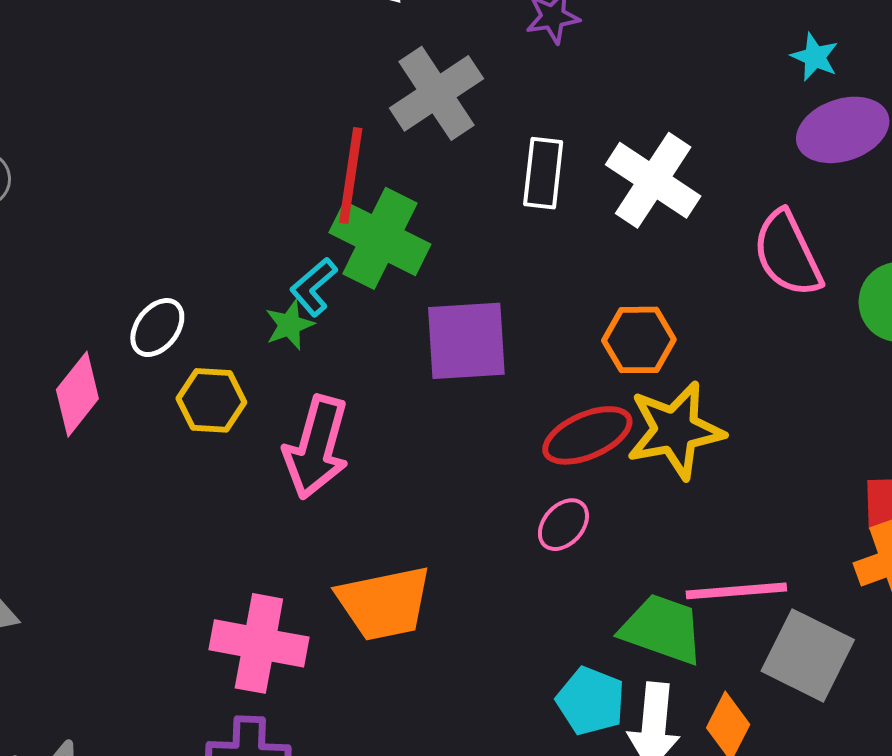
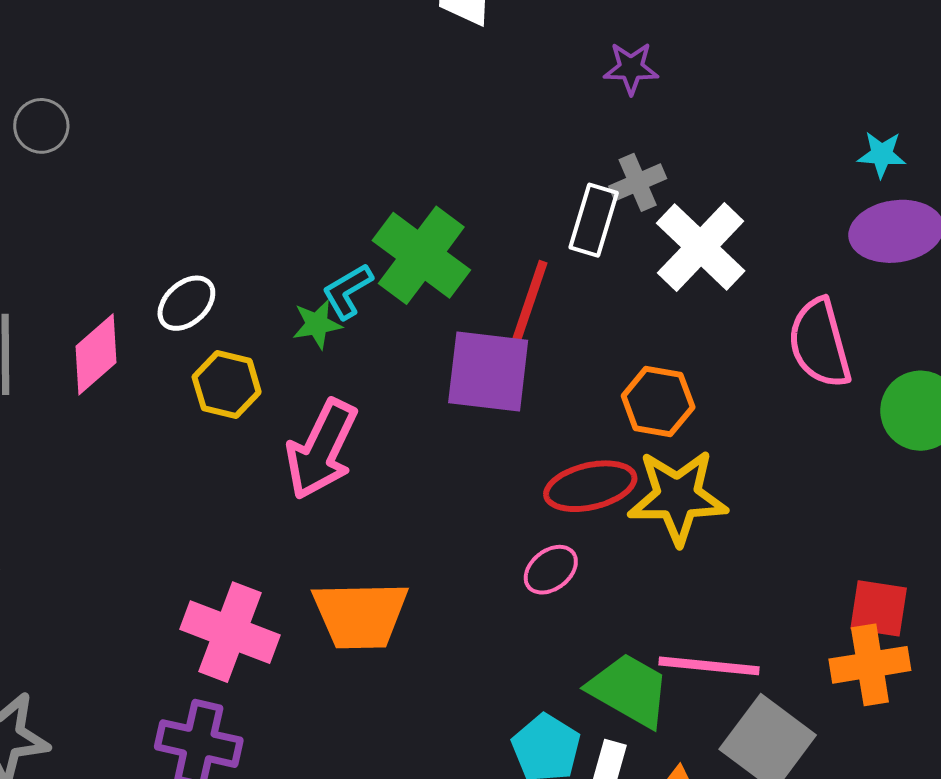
cyan star: (815, 57) -> (882, 154), turned -30
gray cross: (436, 93) -> (638, 182), moved, size x0.6
red line: (351, 176) -> (528, 307), moved

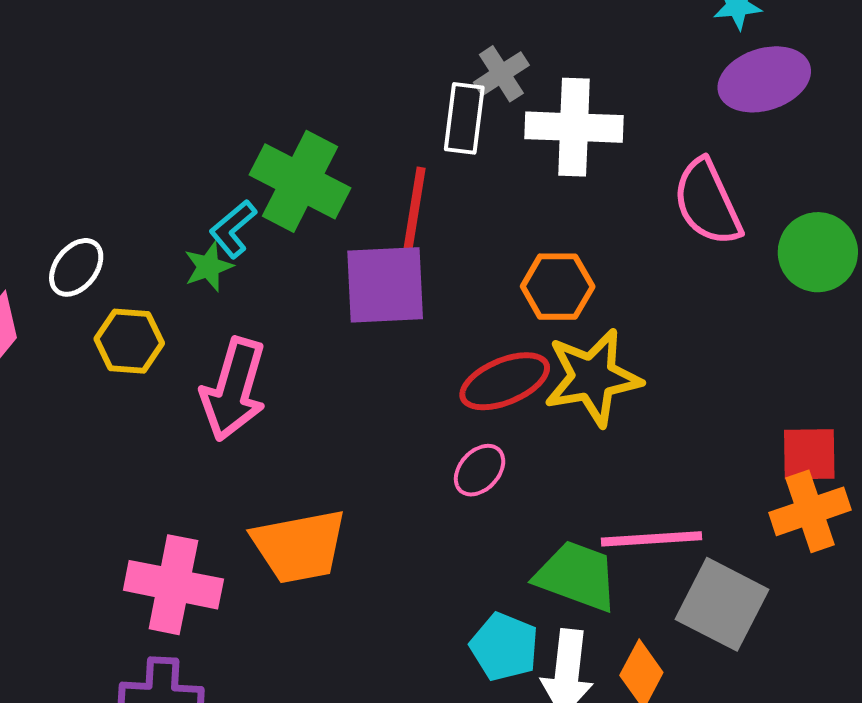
white cross: (701, 247) -> (574, 127), turned -32

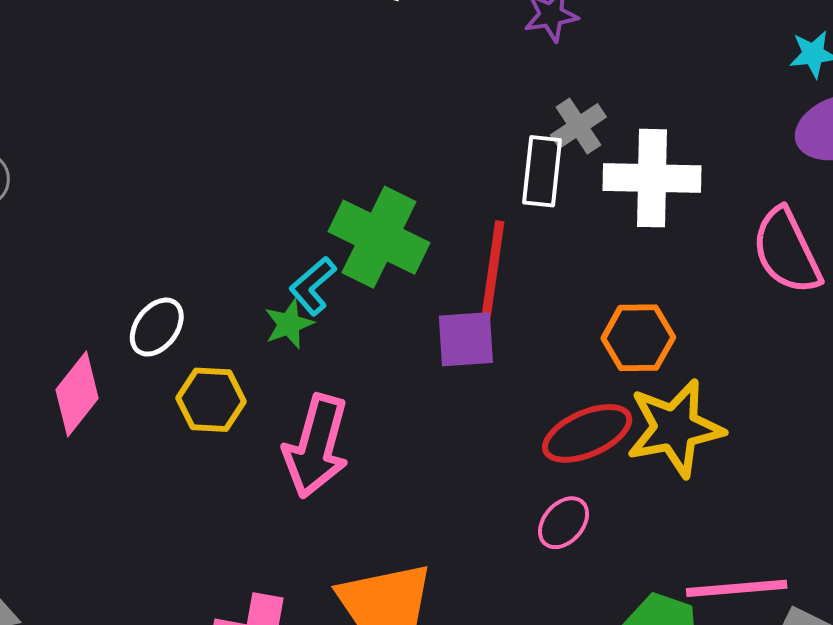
purple square: (385, 285) -> (466, 339), size x0.7

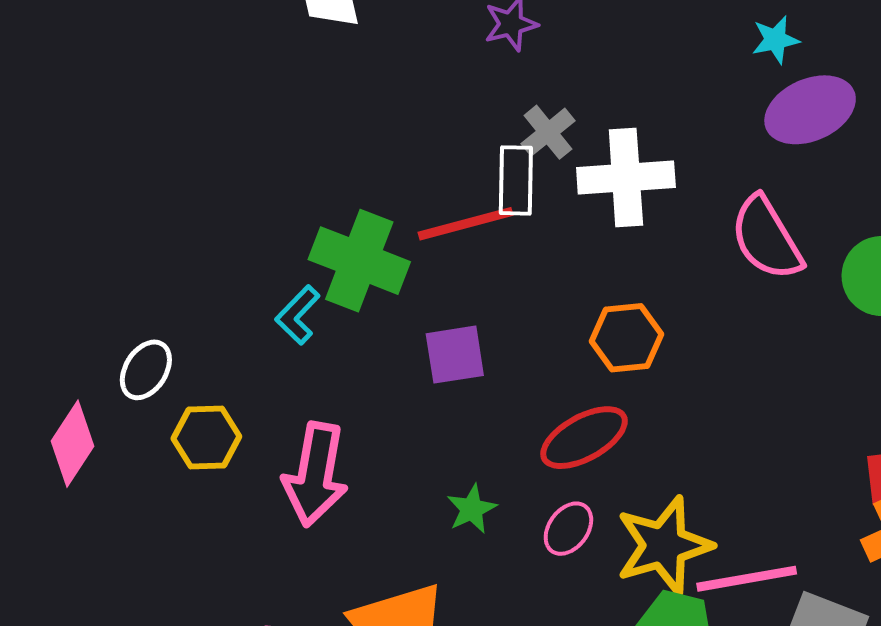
red line: (493, 269) -> (466, 224), moved, turned 72
green star: (289, 324) -> (472, 509), moved
yellow star: (675, 428) -> (664, 545), moved

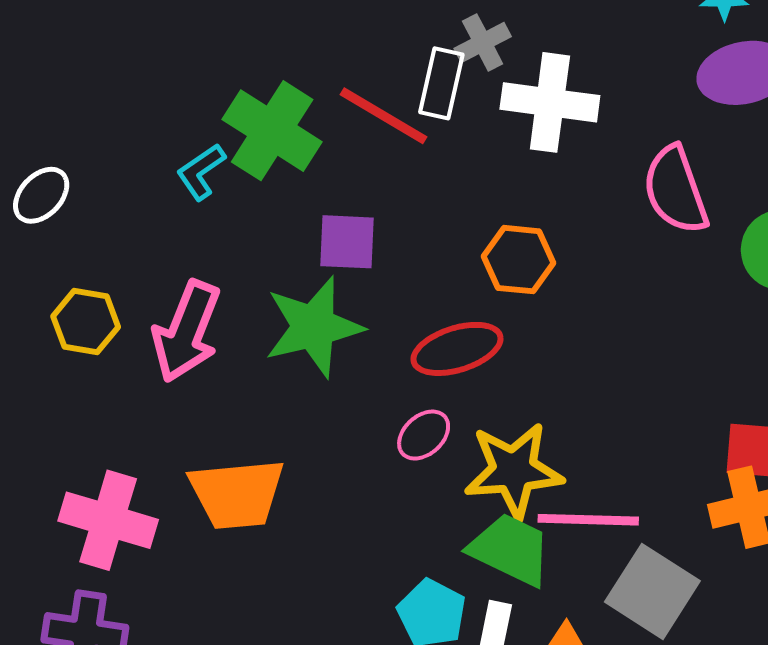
red line: (466, 224) -> (384, 116), turned 34
yellow hexagon: (206, 438) -> (86, 322), moved
green star: (472, 509) -> (314, 327), moved, size x2.0

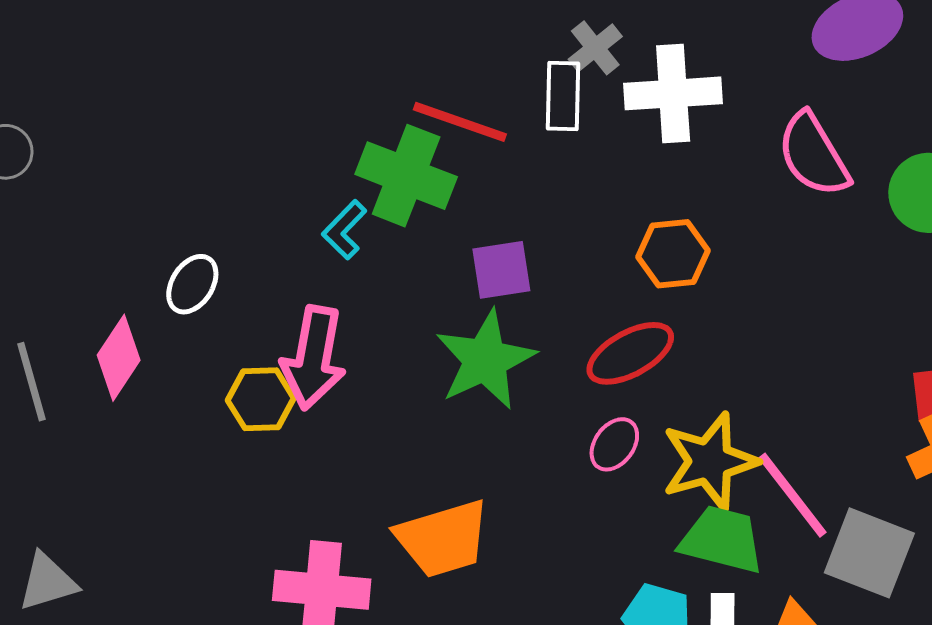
red line: (384, 116) -> (460, 122), moved
pink arrow: (186, 331) -> (313, 358), moved
pink line: (588, 520) -> (792, 495), turned 62

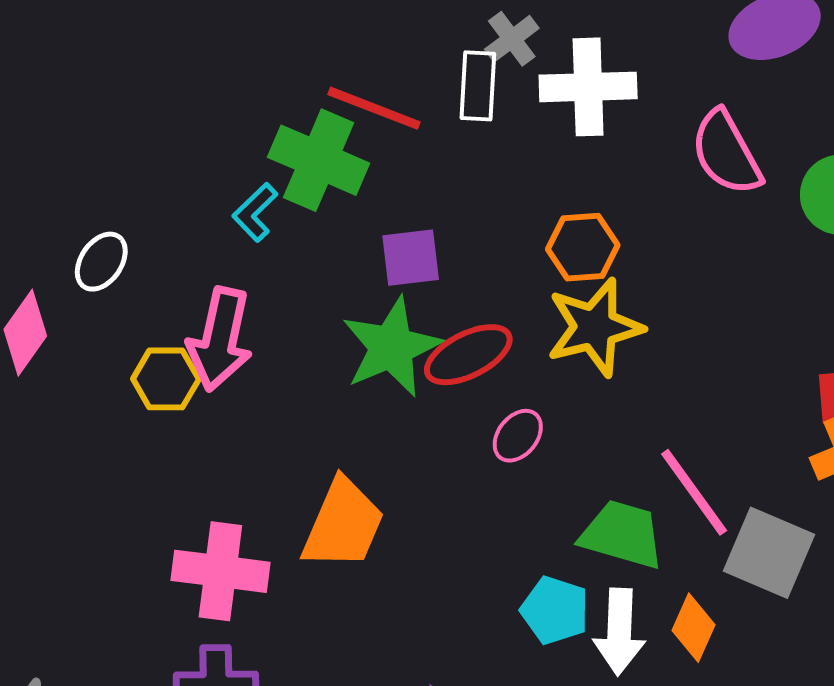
red ellipse: (630, 353) -> (468, 355), moved
yellow star: (710, 462) -> (595, 327), moved
orange trapezoid: (443, 539) -> (343, 524), turned -52

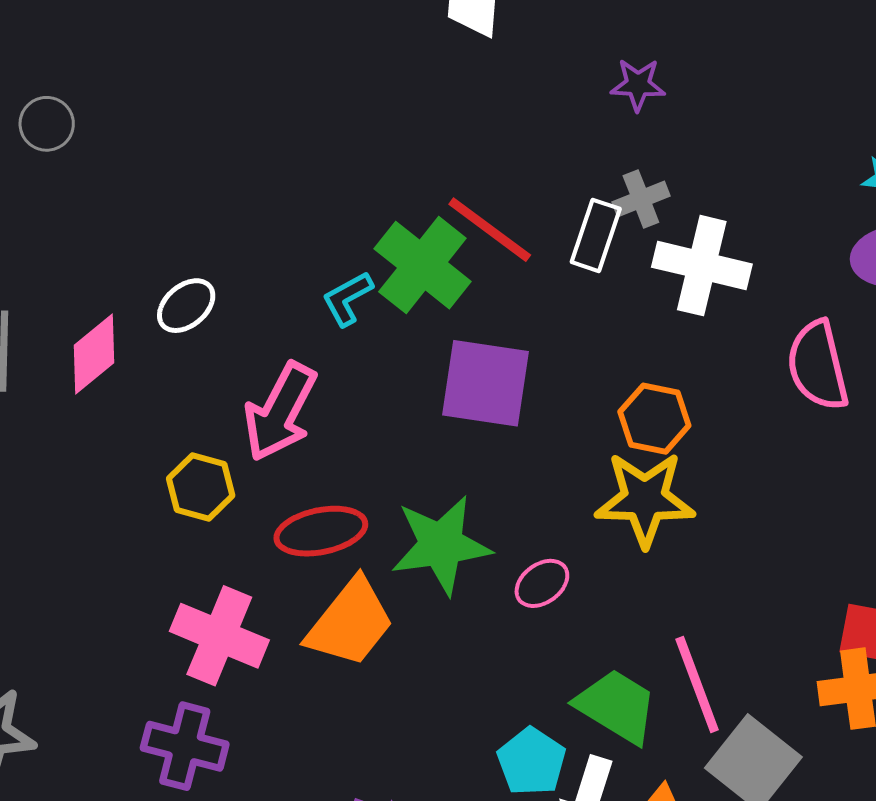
purple square: (411, 258) -> (486, 383), size x1.5
green star: (392, 347) -> (441, 545), moved
red ellipse: (468, 355) -> (321, 531), moved
yellow hexagon: (166, 379) -> (201, 487), moved

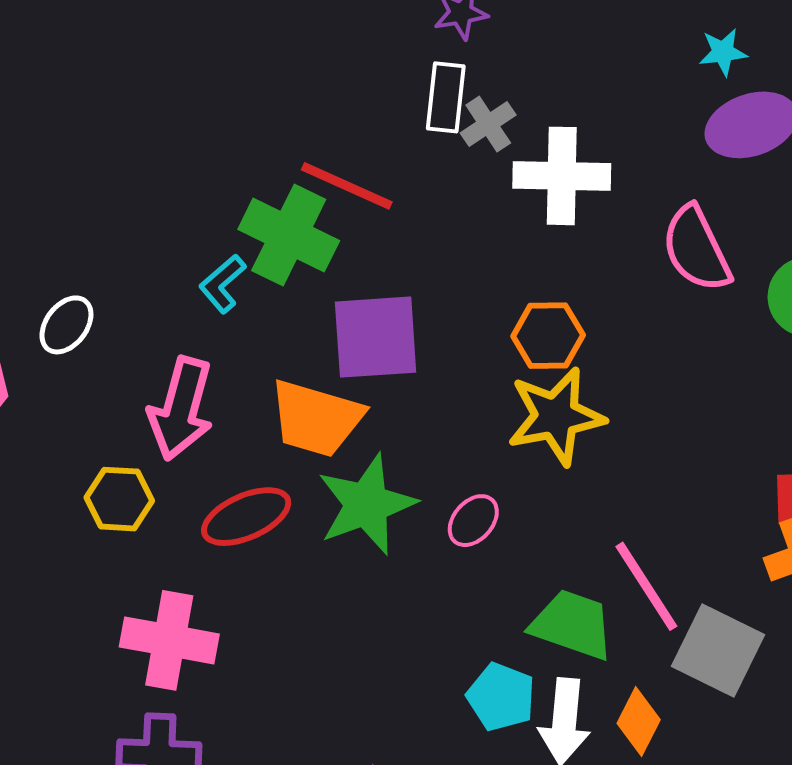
white rectangle: (596, 235) -> (446, 97), moved
orange trapezoid: (350, 623) -> (316, 418), moved, turned 80

